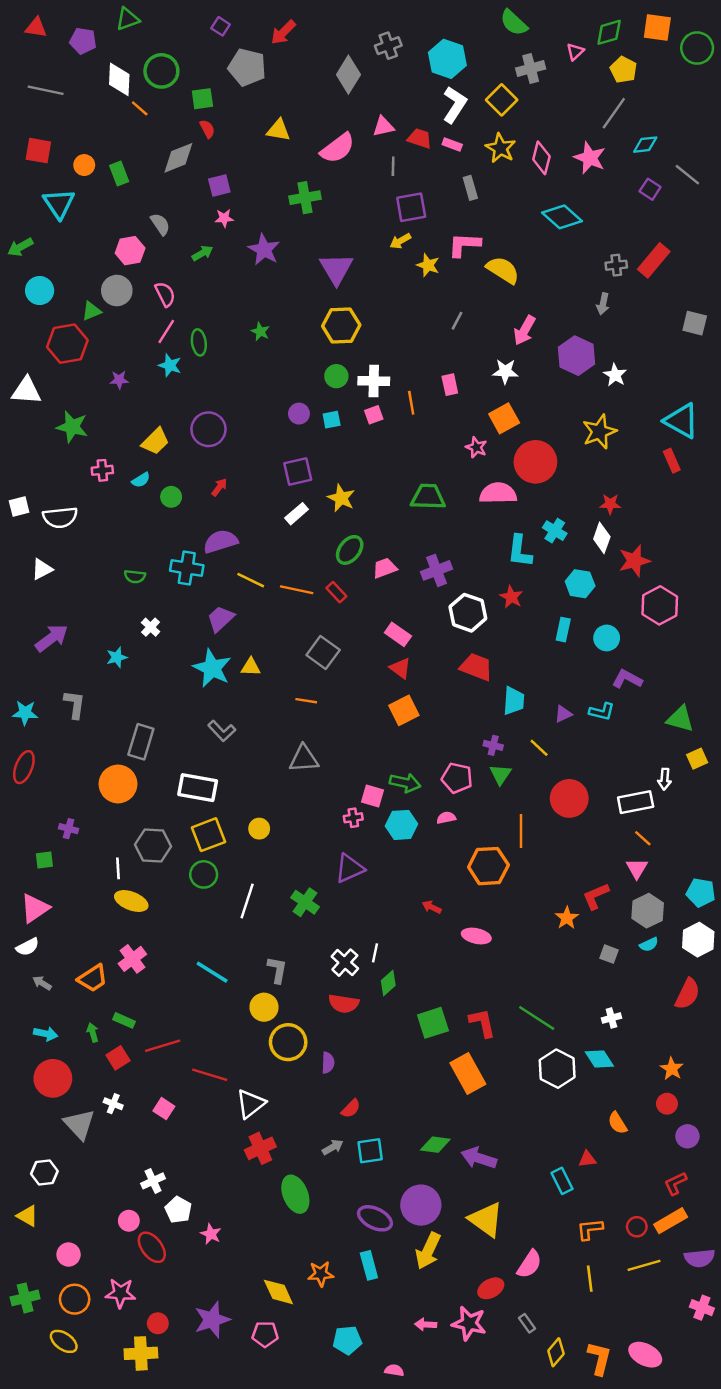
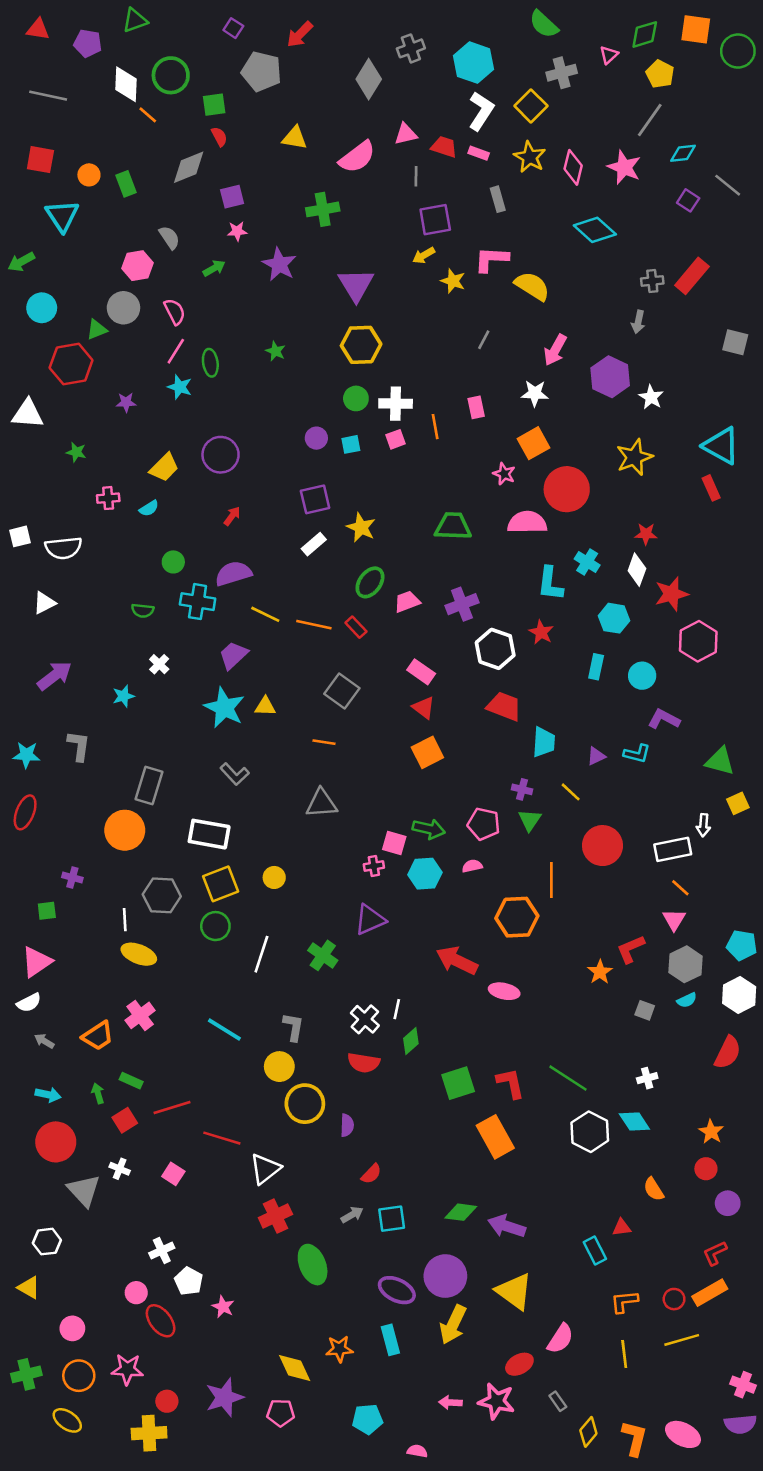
green star: (72, 427) -> (76, 452), size x0.6
green circle: (171, 497) -> (173, 562), moved
red arrow: (432, 907) -> (457, 961), size x2.0
purple semicircle: (700, 1258) -> (740, 1424), moved

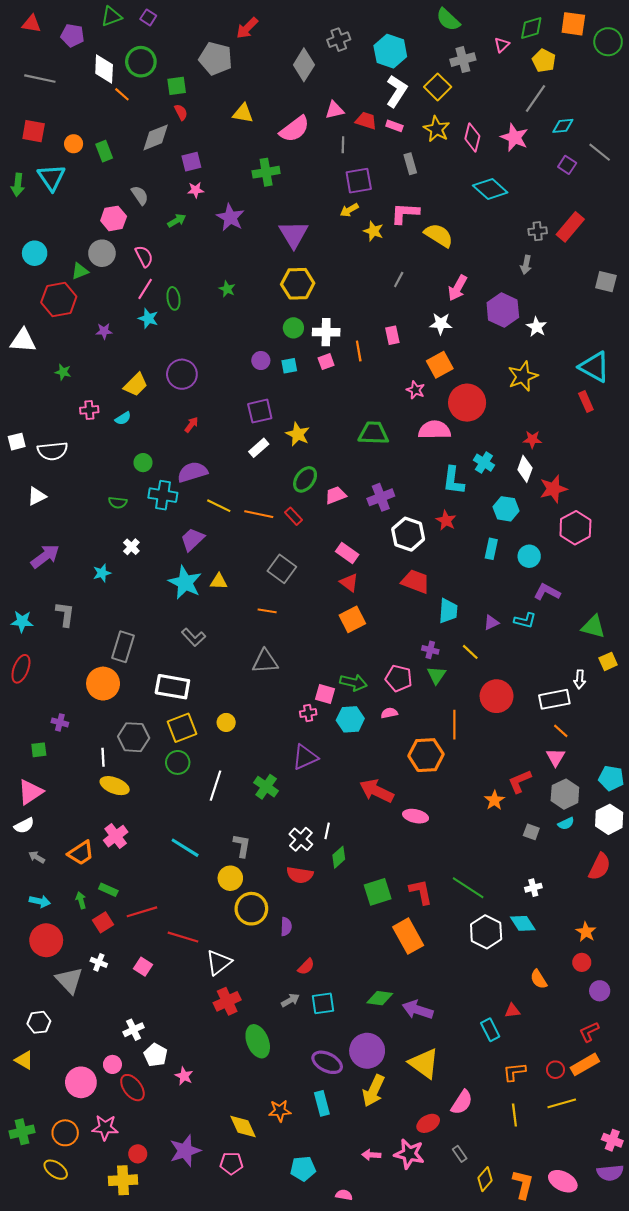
purple square: (233, 28) -> (148, 17), moved
green arrow: (21, 262) -> (18, 185), moved, turned -55
pink circle: (72, 1328) -> (81, 1082), moved, size x1.5

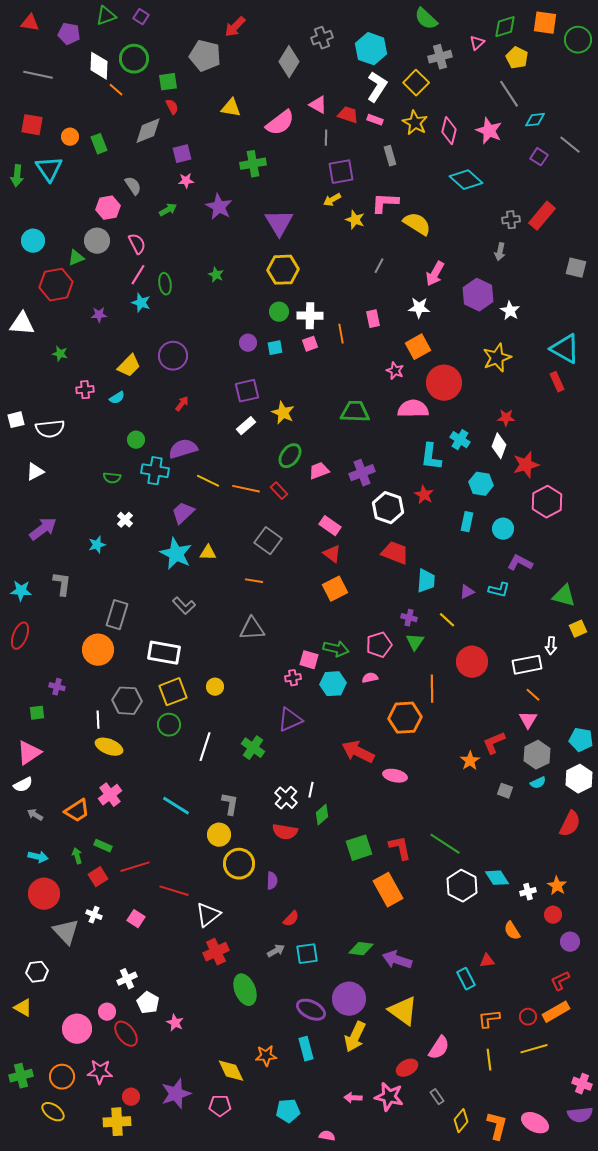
gray line: (535, 99) -> (509, 94), turned -68
pink triangle: (334, 110) -> (318, 105), turned 42
pink pentagon: (399, 678) -> (379, 645), turned -30
white cross: (533, 888) -> (528, 892), moved

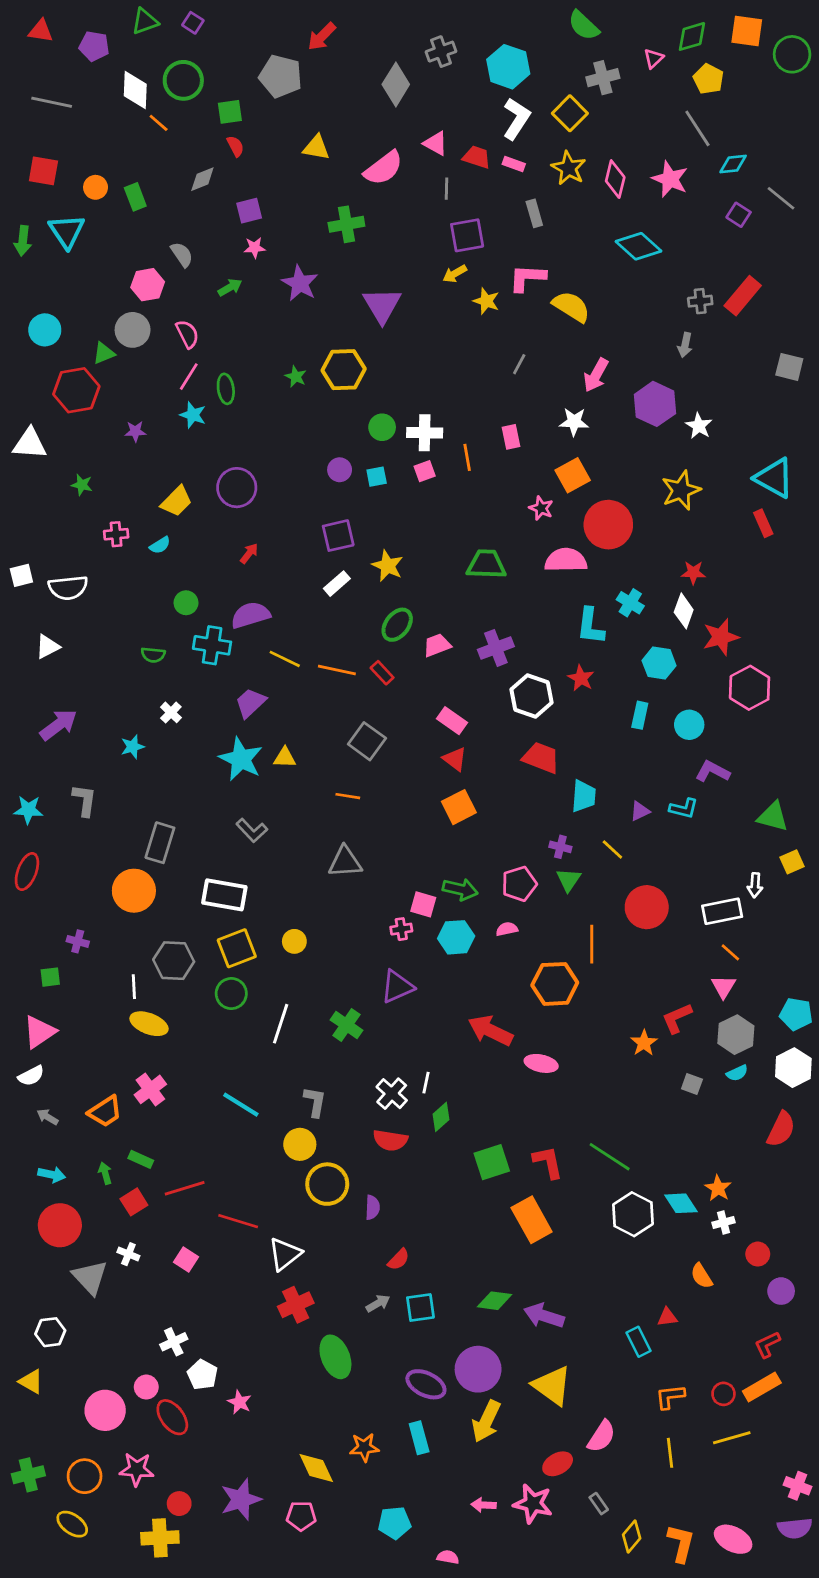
gray diamond: (148, 131) -> (202, 179), size x0.7
yellow hexagon: (283, 270) -> (344, 370), moved
orange star: (557, 886) -> (718, 1188), moved

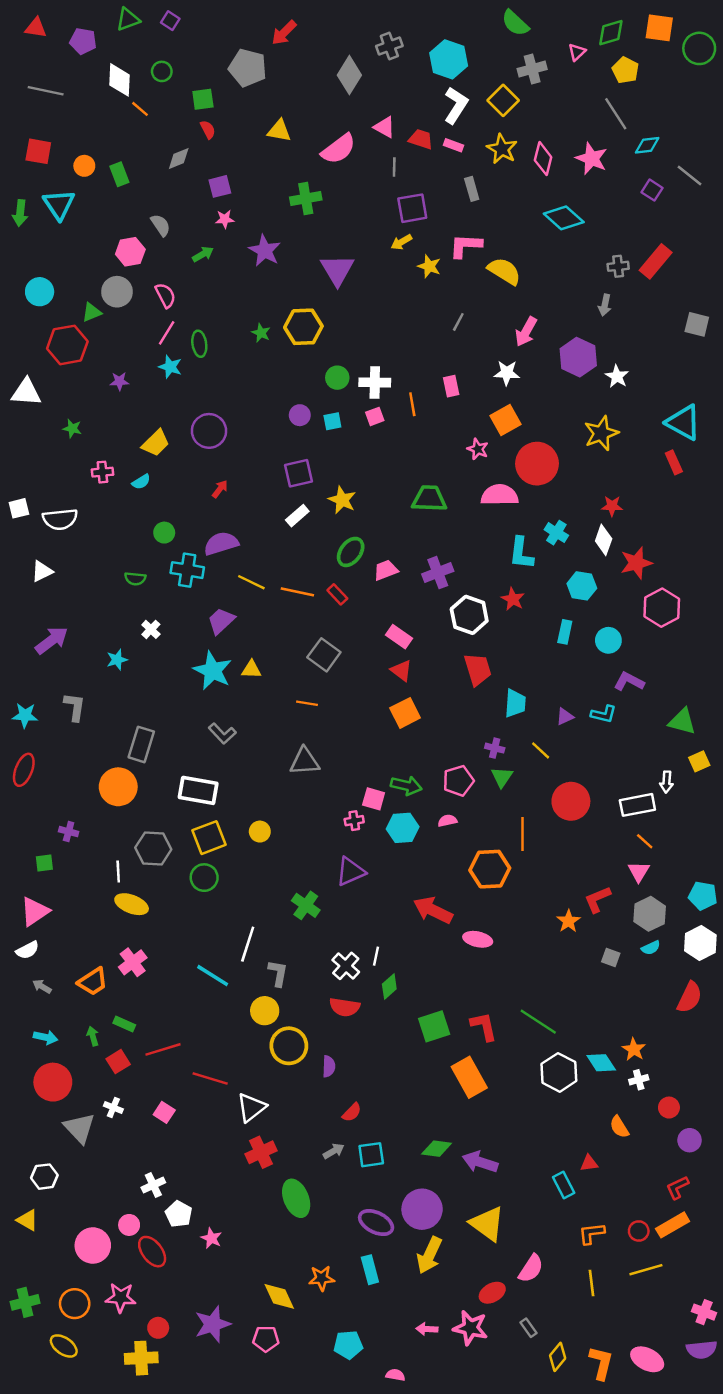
green circle: (183, 80) -> (162, 71), size x0.6
red trapezoid: (541, 758) -> (478, 669), turned 52
white line: (281, 1024) -> (248, 944), moved

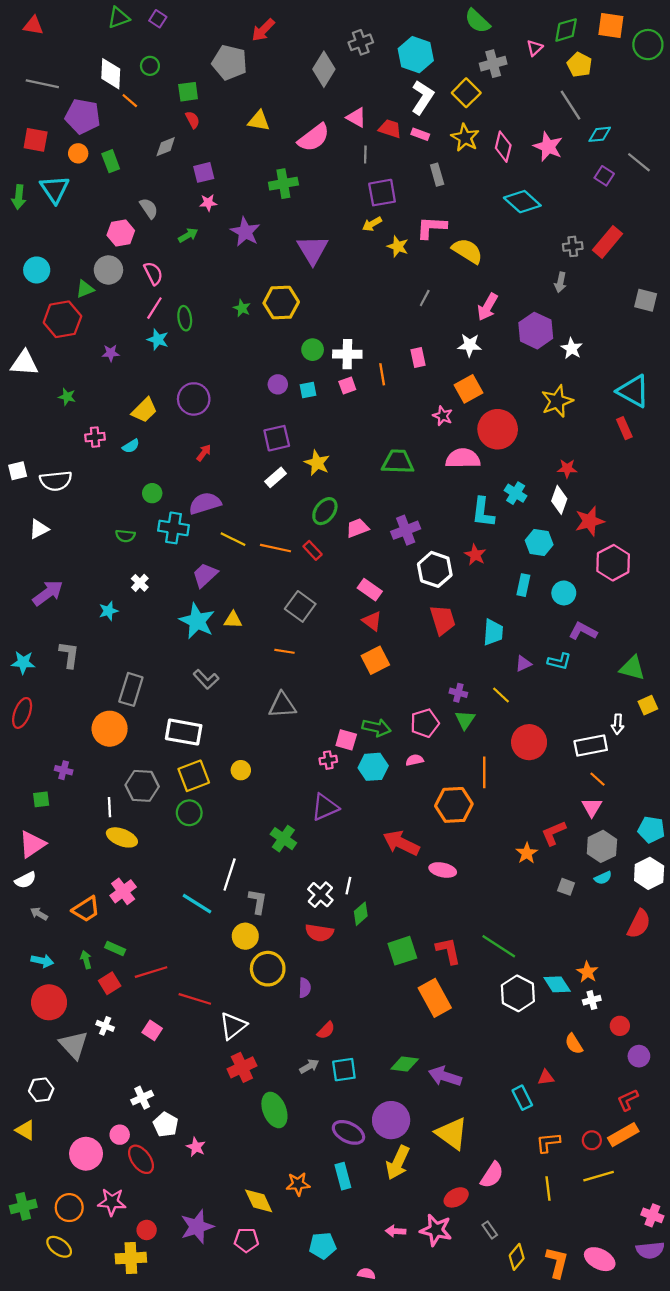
purple pentagon: (83, 41) -> (83, 116), moved, size x1.4
cyan trapezoid: (515, 703) -> (493, 632), moved

